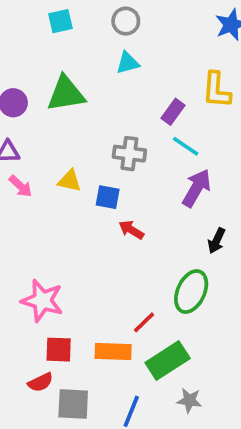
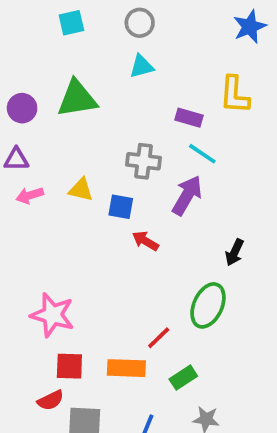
purple rectangle: (173, 112) -> (189, 118), turned 70
pink arrow: (21, 186) -> (30, 195), turned 120
purple arrow: (197, 188) -> (187, 195), moved
green rectangle: (168, 360) -> (183, 378), size x0.6

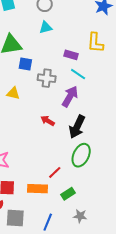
blue square: (121, 207) -> (25, 64), moved
black arrow: (235, 252) -> (77, 127), moved, size x1.6

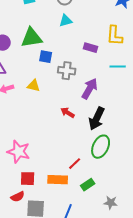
cyan line: (78, 74) -> (118, 67), moved, turned -35
gray star: (80, 216) -> (111, 203), moved

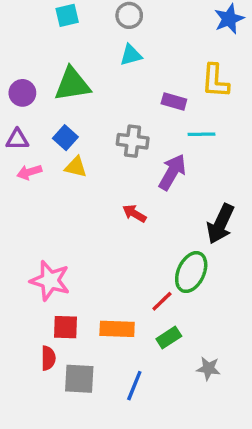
blue square: (46, 57) -> (65, 138), moved, turned 32
cyan line: (118, 67) -> (202, 134), moved
black arrow: (97, 119) -> (220, 224), moved
red line: (75, 164) -> (162, 301), moved
red semicircle: (18, 197) -> (48, 358), turned -64

